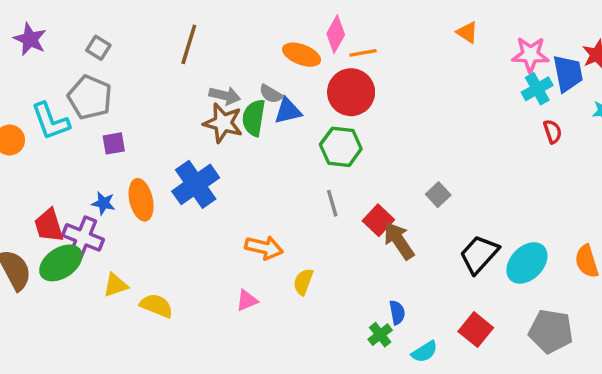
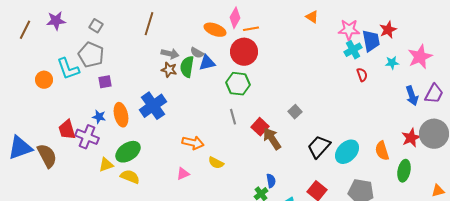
purple star: (30, 39) -> (56, 21), turned -30
brown star: (223, 123) -> (169, 70), size x0.7
green ellipse: (61, 263) -> (128, 152), moved
yellow semicircle: (303, 282) -> (216, 163), turned -84

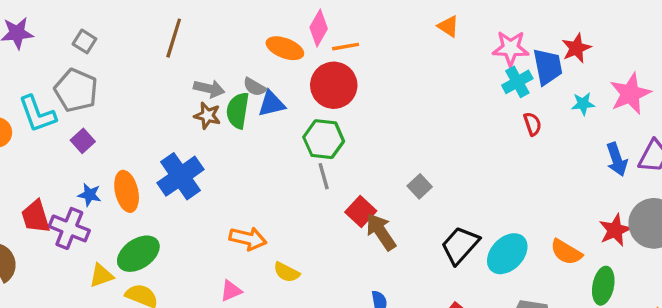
purple square: (105, 82) -> (83, 141), moved, turned -32
gray line: (233, 117) -> (324, 176), moved
orange semicircle: (382, 151) -> (566, 252), turned -42

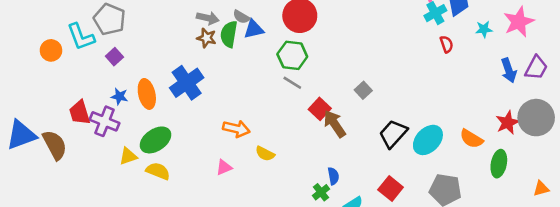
gray line: (324, 176) -> (292, 83), turned -42

